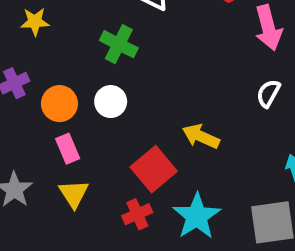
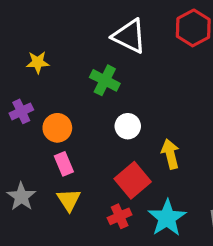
white circle: (111, 102) -> (128, 126), moved
yellow arrow: (201, 136) -> (170, 154), turned 52

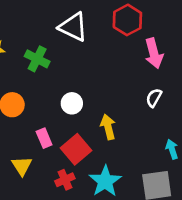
green cross: (105, 80) -> (37, 59), moved
pink rectangle: (64, 164) -> (44, 138), moved

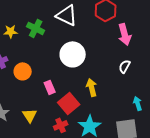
green cross: (37, 59) -> (36, 28), moved
white circle: (72, 103) -> (73, 54), moved, size x1.6
pink rectangle: (44, 138) -> (50, 87), moved

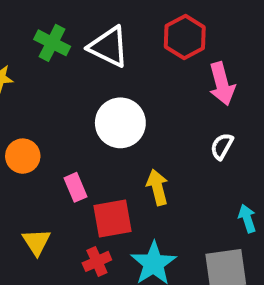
green cross: (36, 28) -> (52, 43), moved
red square: (69, 103) -> (113, 219), turned 30

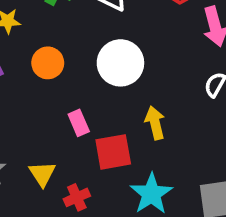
orange circle: (23, 156) -> (48, 63), moved
red cross: (97, 261) -> (77, 197), moved

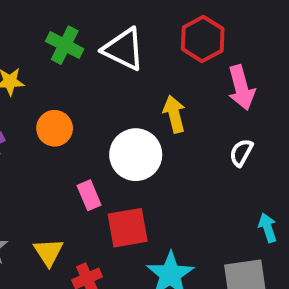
white circle: (120, 63) -> (136, 155), moved
yellow arrow: (155, 123) -> (174, 114), moved

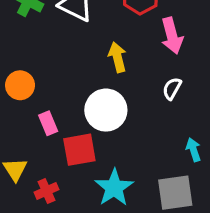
orange circle: (55, 128) -> (20, 85), moved
white circle: (136, 155) -> (106, 110), moved

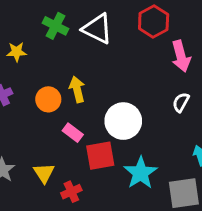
yellow arrow: (117, 57) -> (77, 89), moved
pink rectangle: (48, 123) -> (73, 133), turned -30
cyan star: (114, 188) -> (141, 173), moved

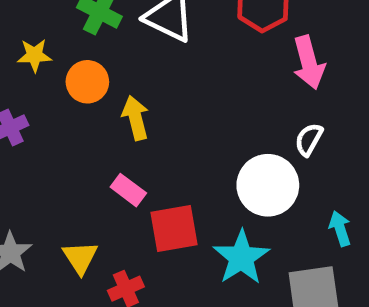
orange circle: (48, 99) -> (87, 82), moved
white circle: (123, 121) -> (268, 185), moved

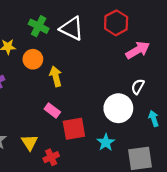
pink arrow: (309, 63) -> (138, 50), turned -105
cyan arrow: (340, 229) -> (154, 118), moved
cyan star: (241, 257) -> (106, 142), size x0.7

